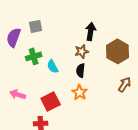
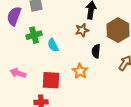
black semicircle: (81, 70) -> (96, 51), moved
red square: (51, 101) -> (51, 80), turned 30

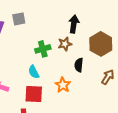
green cross: (34, 35) -> (43, 49), moved
cyan semicircle: (53, 45) -> (34, 72), moved

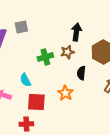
cyan semicircle: (34, 72) -> (25, 80), moved

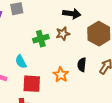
black arrow: (76, 32) -> (72, 14), turned 90
black semicircle: (81, 73) -> (82, 65), moved

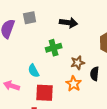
black arrow: (72, 14) -> (69, 23), moved
brown star: (63, 34) -> (78, 63), moved

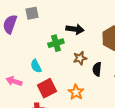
black arrow: (69, 23) -> (75, 29), moved
orange star: (74, 84) -> (76, 92), moved
red square: (45, 93) -> (47, 88), turned -30

